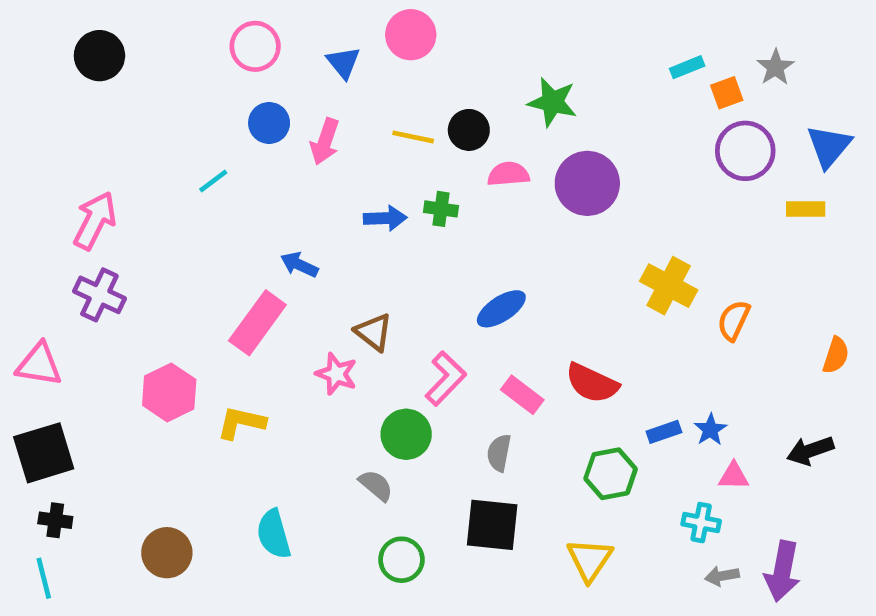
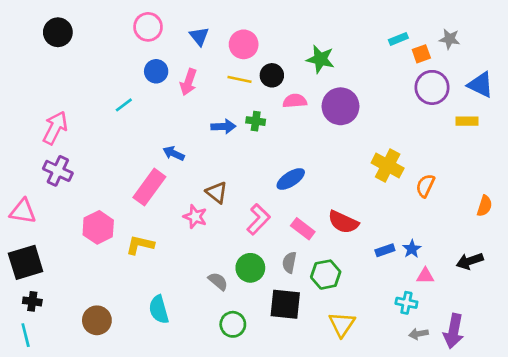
pink circle: (411, 35) -> (244, 44), moved
gray star: (775, 67) -> (450, 39), turned -30
blue triangle: (829, 146) -> (480, 85), turned -44
green circle: (406, 434) -> (250, 268), moved
green hexagon: (611, 474) -> (326, 275), moved

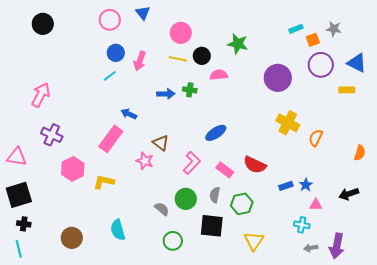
blue triangle: (199, 36) -> (143, 13), moved
cyan line: (124, 105) -> (110, 76), moved
purple circle: (341, 106) -> (278, 78), moved
purple cross: (58, 171) -> (52, 135), moved

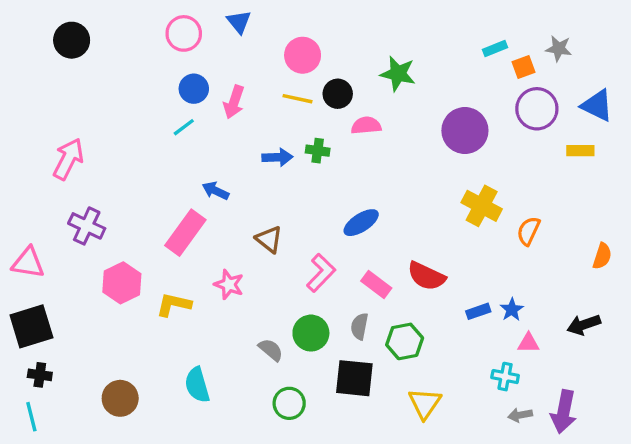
pink star: (145, 161) -> (229, 285), moved

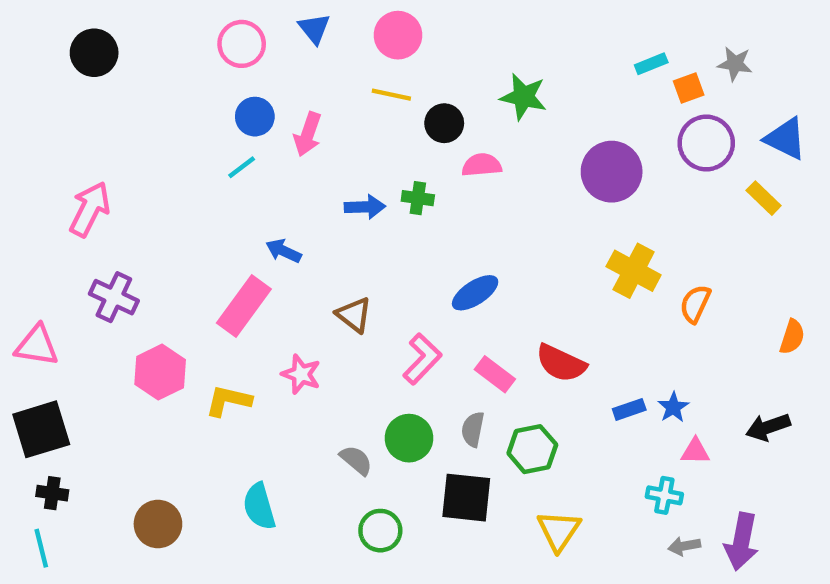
pink circle: (303, 55) -> (398, 35), moved
yellow line: (298, 99) -> (391, 95), moved
yellow rectangle: (580, 151) -> (764, 198), turned 44

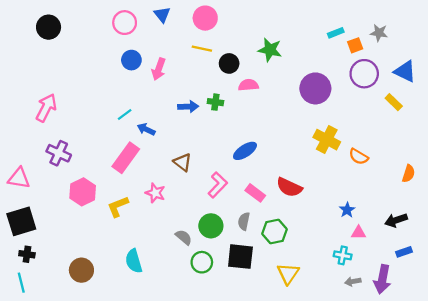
cyan line: (242, 167) -> (125, 115), moved
orange semicircle: (695, 304) -> (359, 157), turned -84
yellow L-shape: (228, 401) -> (118, 207), turned -35
blue rectangle: (629, 409) -> (404, 252), moved
green circle: (380, 531) -> (202, 262), moved

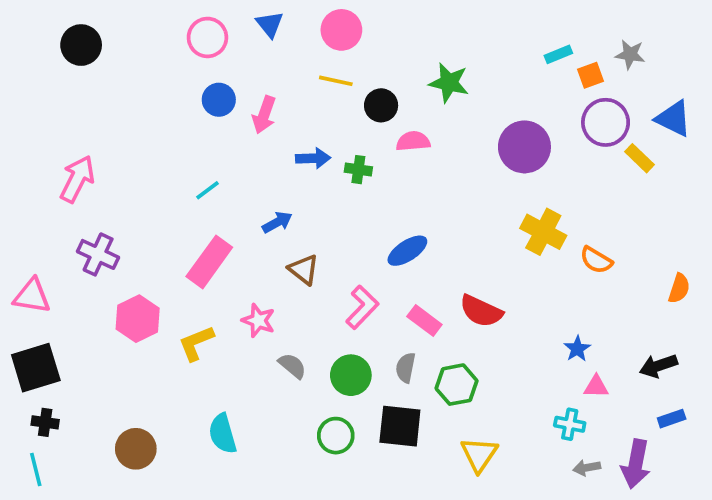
yellow rectangle: (394, 102) -> (640, 158), moved
blue arrow: (188, 107) -> (313, 158), moved
blue arrow: (146, 129) -> (277, 222), moved, turned 126
gray semicircle: (184, 237) -> (292, 366), moved

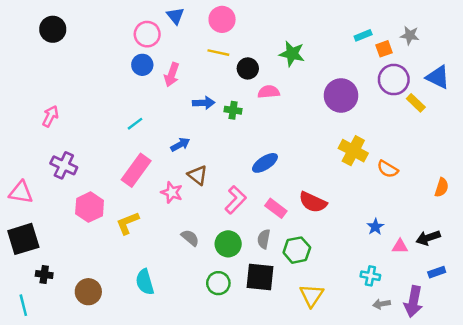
pink circle: (207, 37) -> (147, 34), moved
pink arrow: (77, 179) -> (50, 116), size x0.7
pink star: (258, 320) -> (172, 192), moved
pink triangle: (596, 387) -> (400, 246), moved
black cross: (45, 422) -> (44, 275), moved

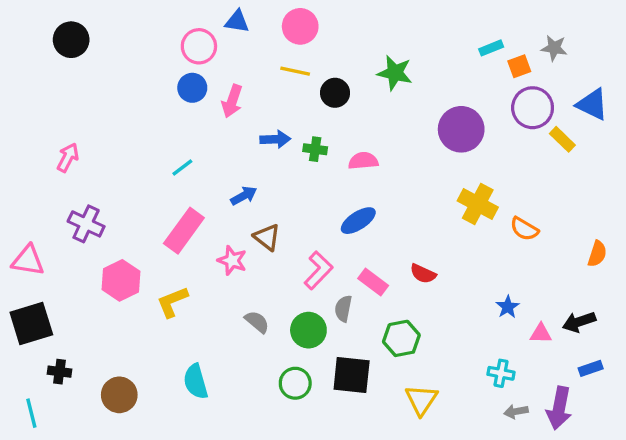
blue triangle: (175, 16) -> (237, 21), turned -42
pink semicircle: (269, 92) -> (363, 161), moved
red semicircle: (313, 202) -> (423, 274), size x0.7
gray semicircle: (264, 239) -> (343, 309), moved

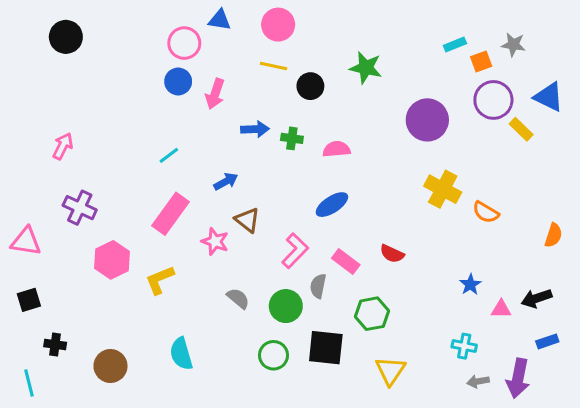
black square: (31, 323) -> (29, 300), size x0.6

